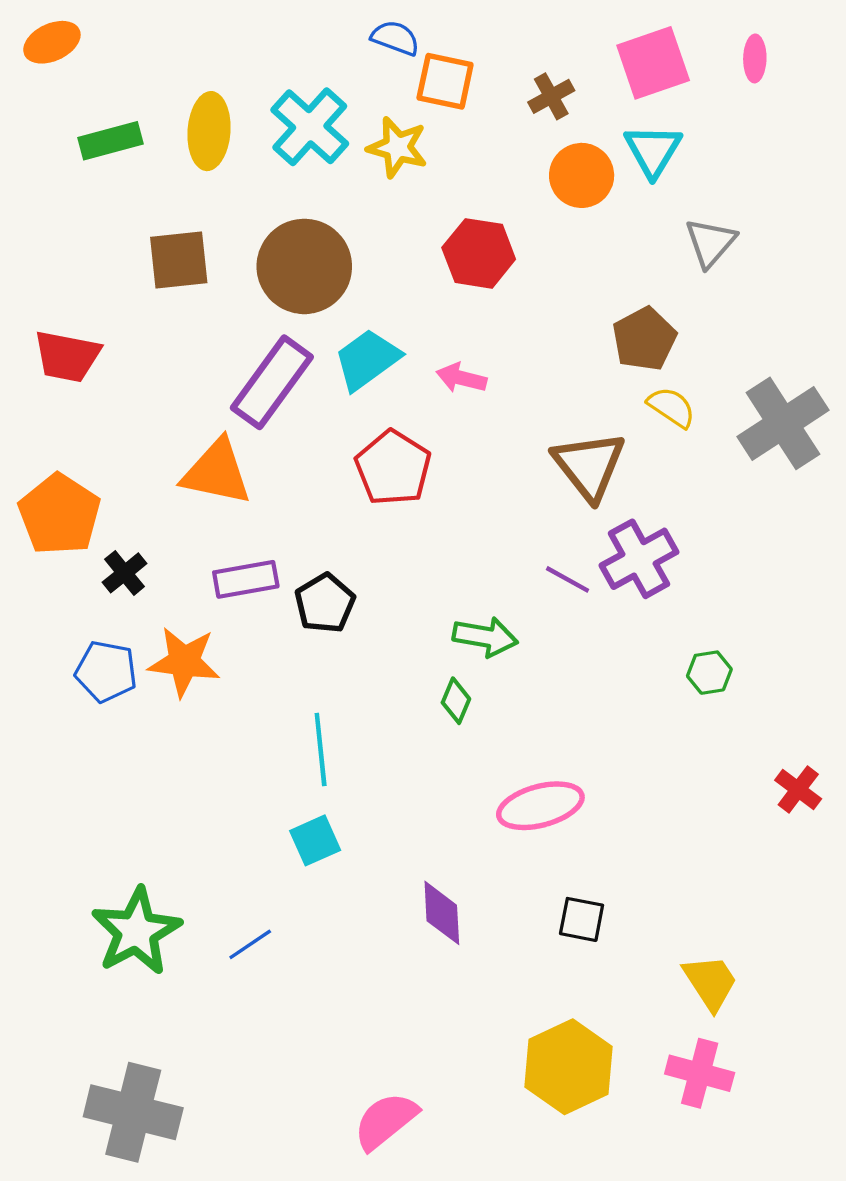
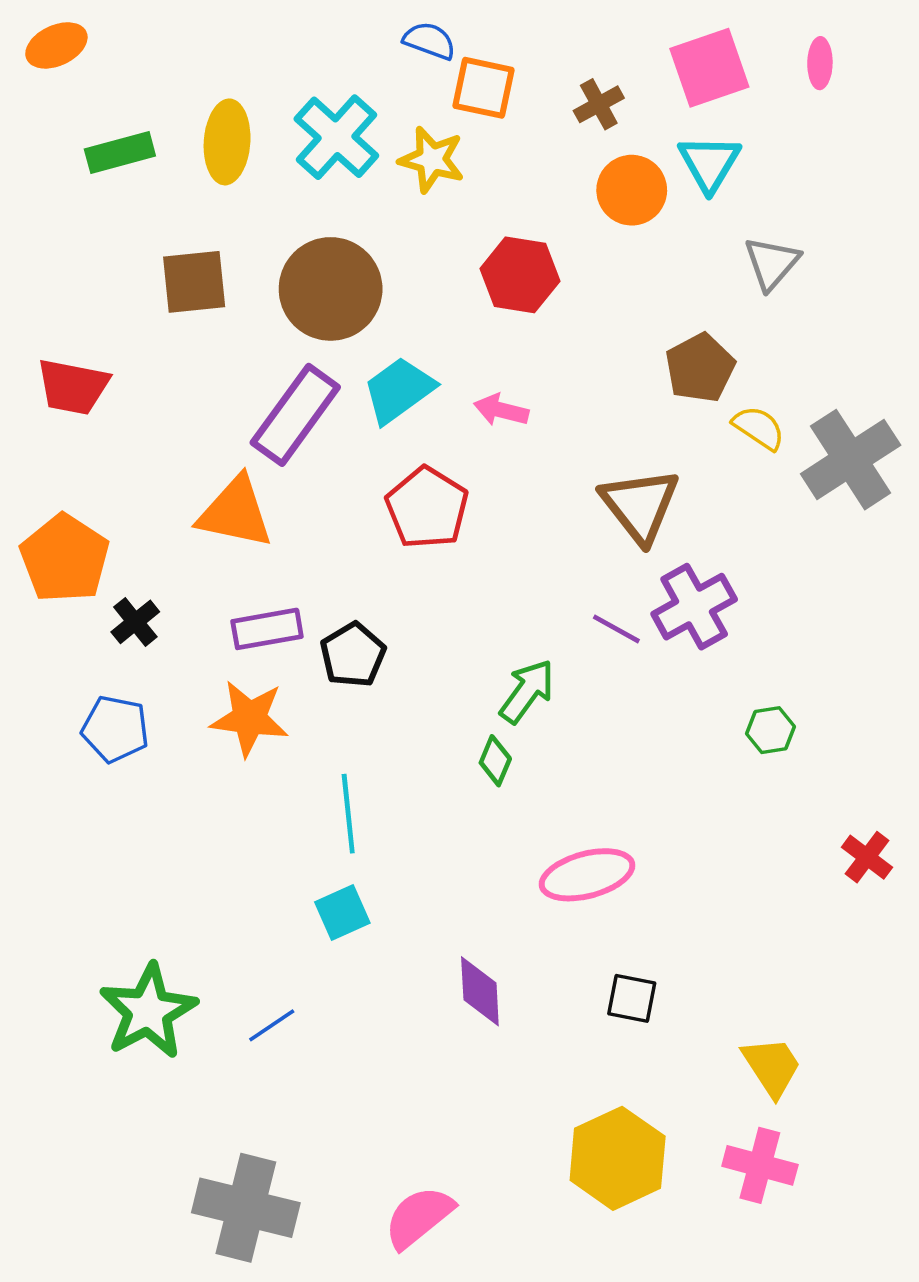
yellow semicircle: (671, 407) -> (759, 428), moved
green arrow: (485, 637) -> (527, 691), turned -64
orange star: (184, 662) -> (249, 718), moved
gray cross: (133, 1112) -> (246, 1208), moved

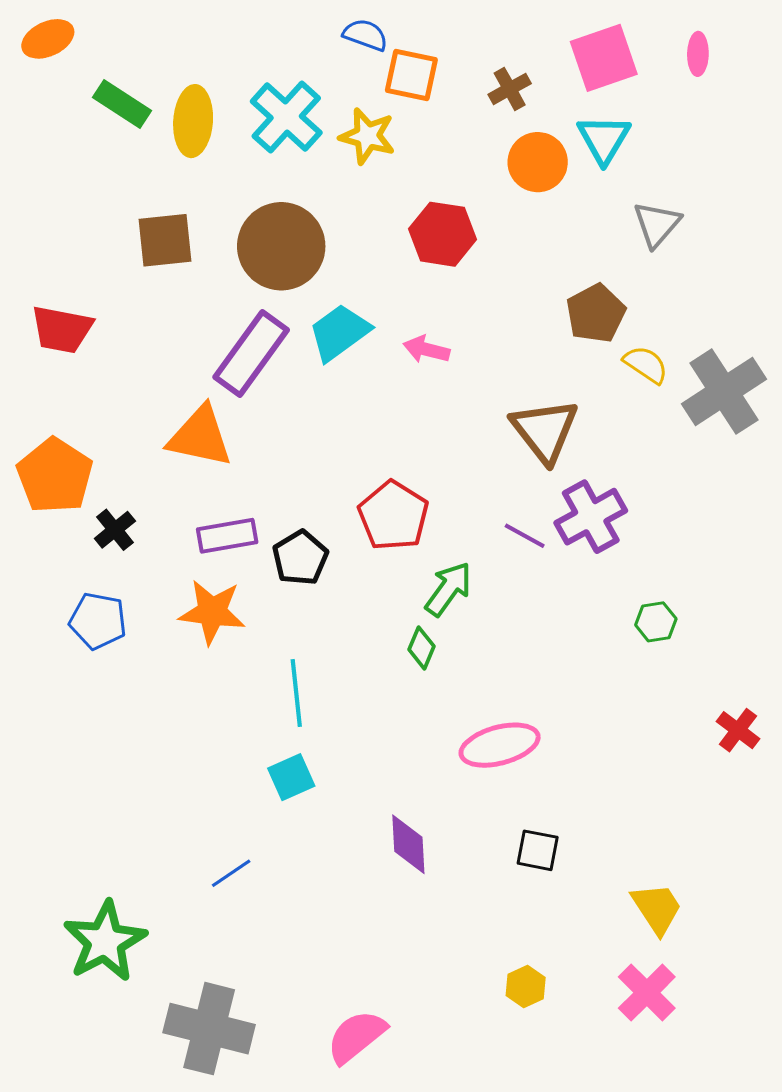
green rectangle: (120, 153) -> (122, 104), moved, turned 48
red pentagon: (427, 508) -> (393, 516), moved
green star: (148, 1011) -> (105, 941), moved
yellow hexagon: (618, 1158) -> (526, 987), size x0.5
pink cross: (760, 1165) -> (647, 993), turned 30

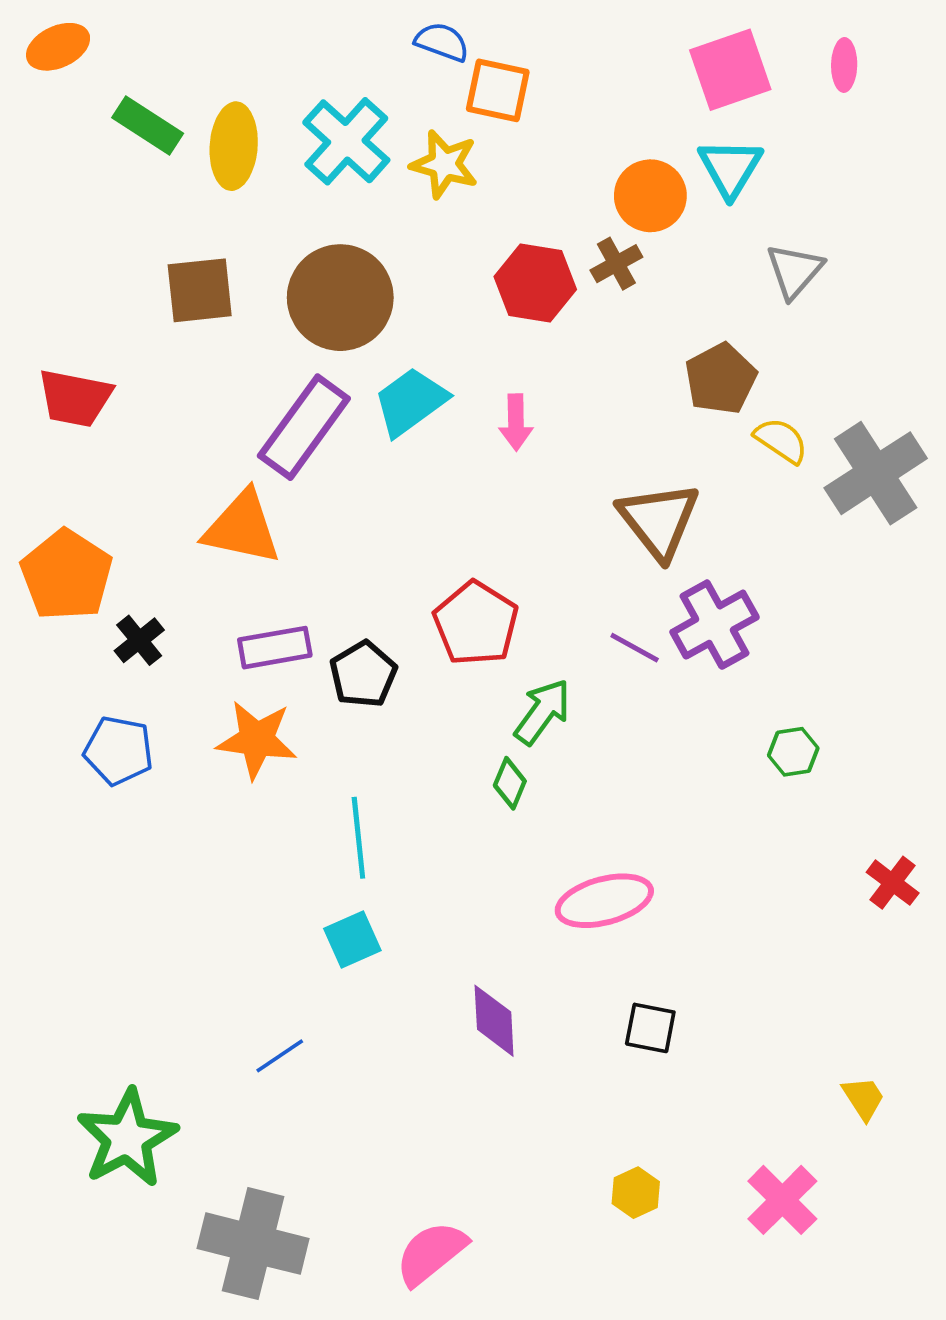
brown cross: (510, 89) -> (616, 264), moved
pink arrow: (426, 349) -> (516, 422), turned -105
yellow trapezoid: (657, 908) -> (864, 1098), moved, size x0.7

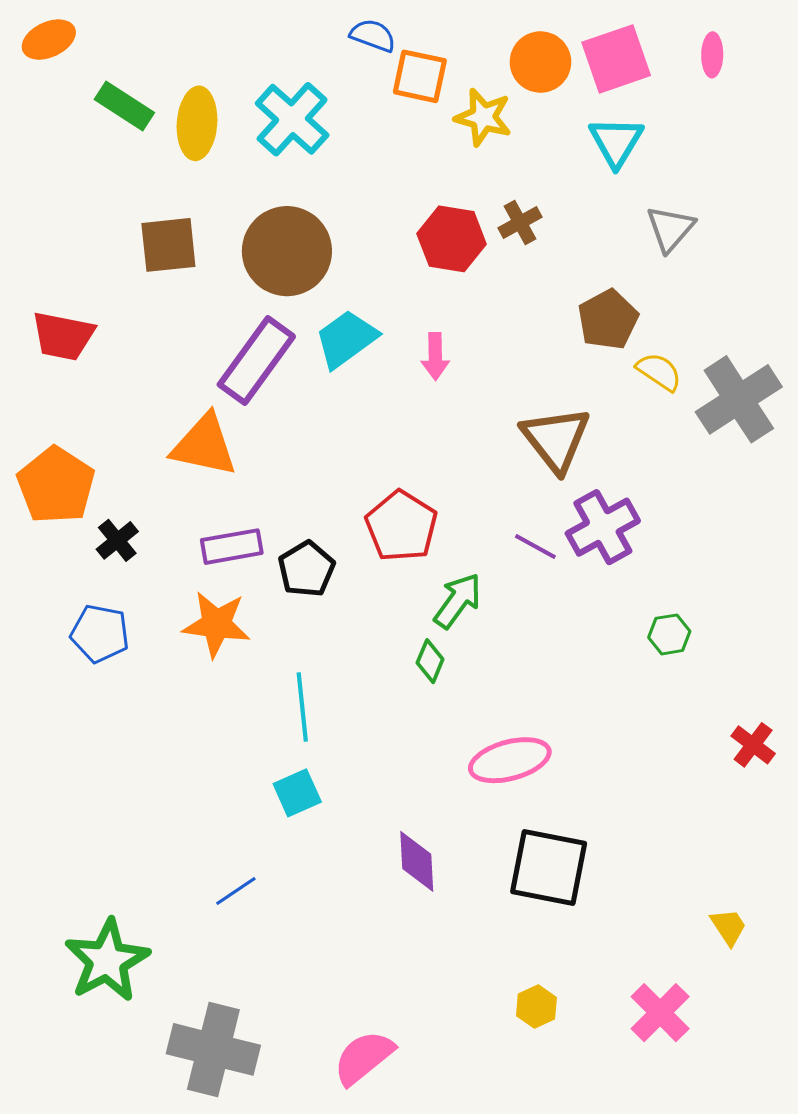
yellow star: (444, 164) -> (483, 117), moved
orange circle: (650, 196) -> (540, 62), moved
black square: (650, 1028) -> (549, 868), size x1.8

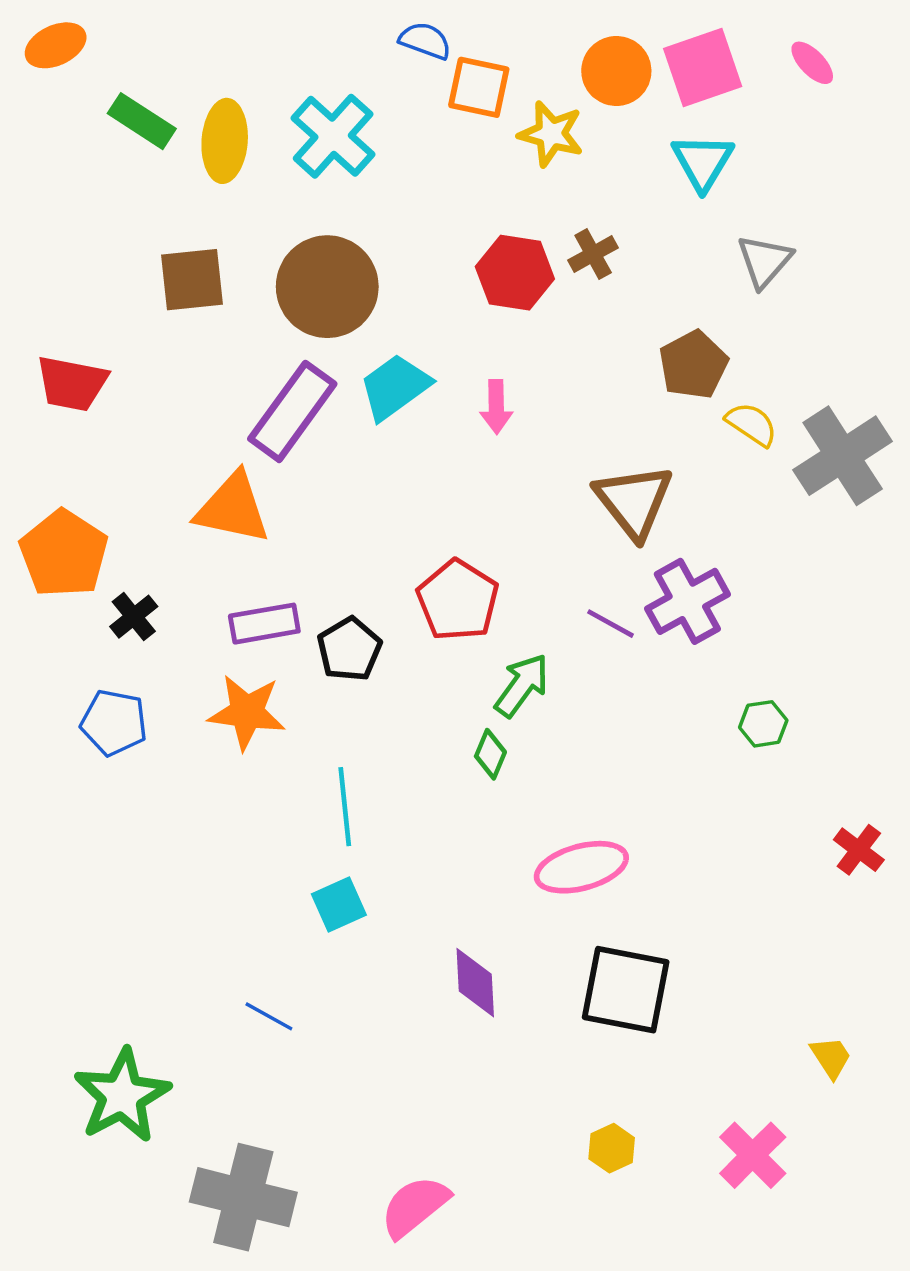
pink ellipse: (712, 55) -> (812, 63), turned -45
blue line: (236, 891) -> (269, 1016), turned 63

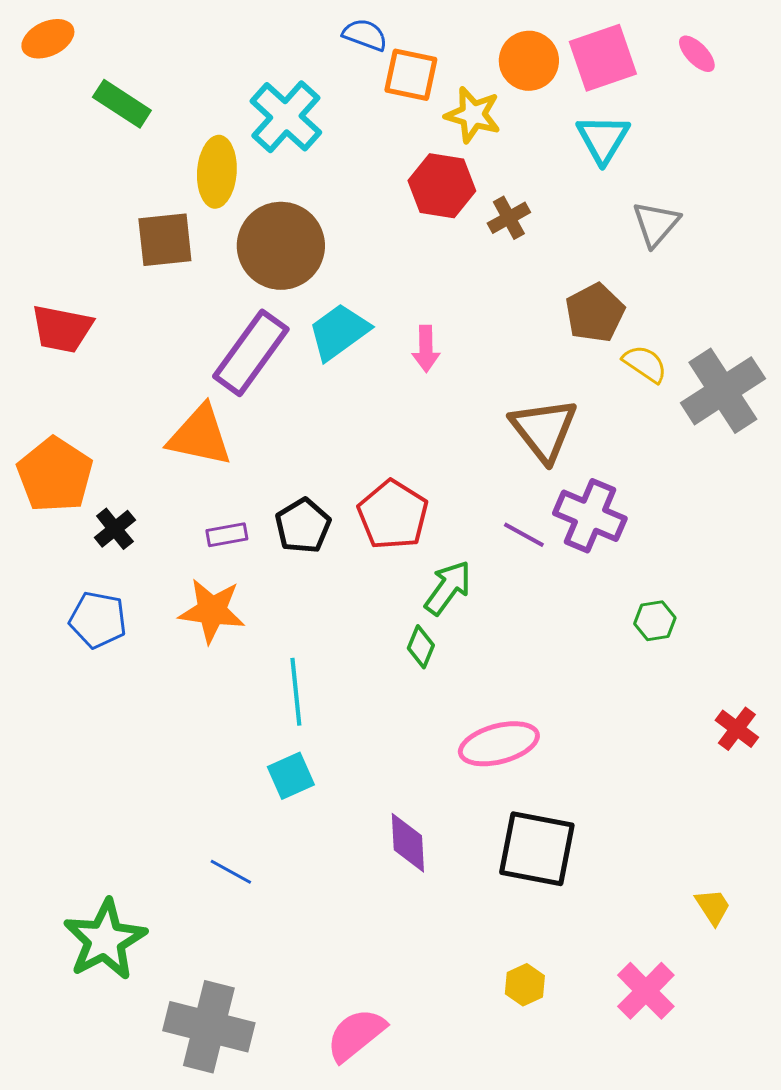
yellow ellipse: (225, 141) -> (217, 172), moved
red hexagon: (515, 273) -> (442, 186), moved
purple cross: (687, 601) -> (590, 516), turned -38
purple rectangle: (264, 624) -> (227, 535), size x0.7
black pentagon: (349, 649) -> (303, 526), moved

